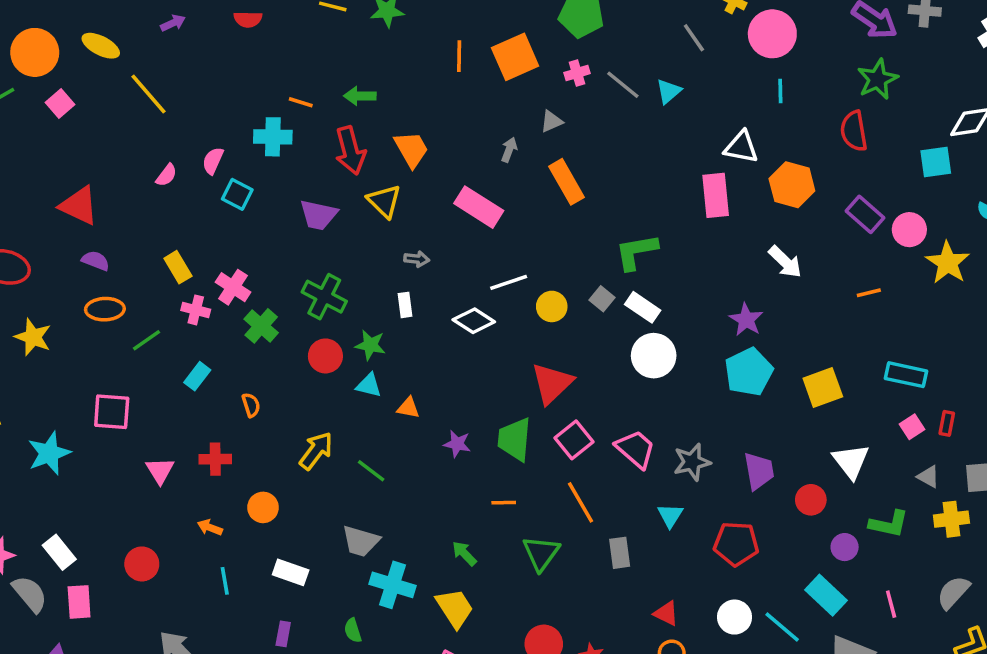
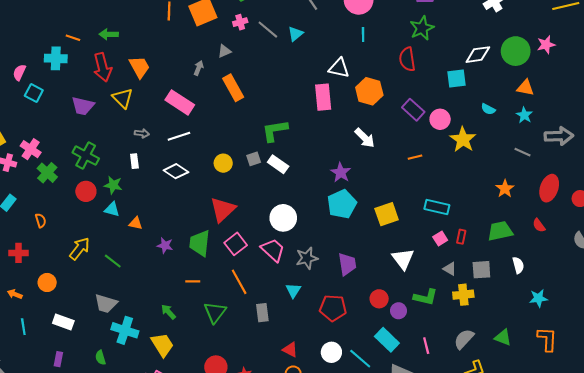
white line: (509, 282) -> (179, 136), moved
gray square: (602, 299) -> (254, 159), turned 32
white circle: (654, 356) -> (283, 218), moved
red circle: (811, 500) -> (379, 299), moved

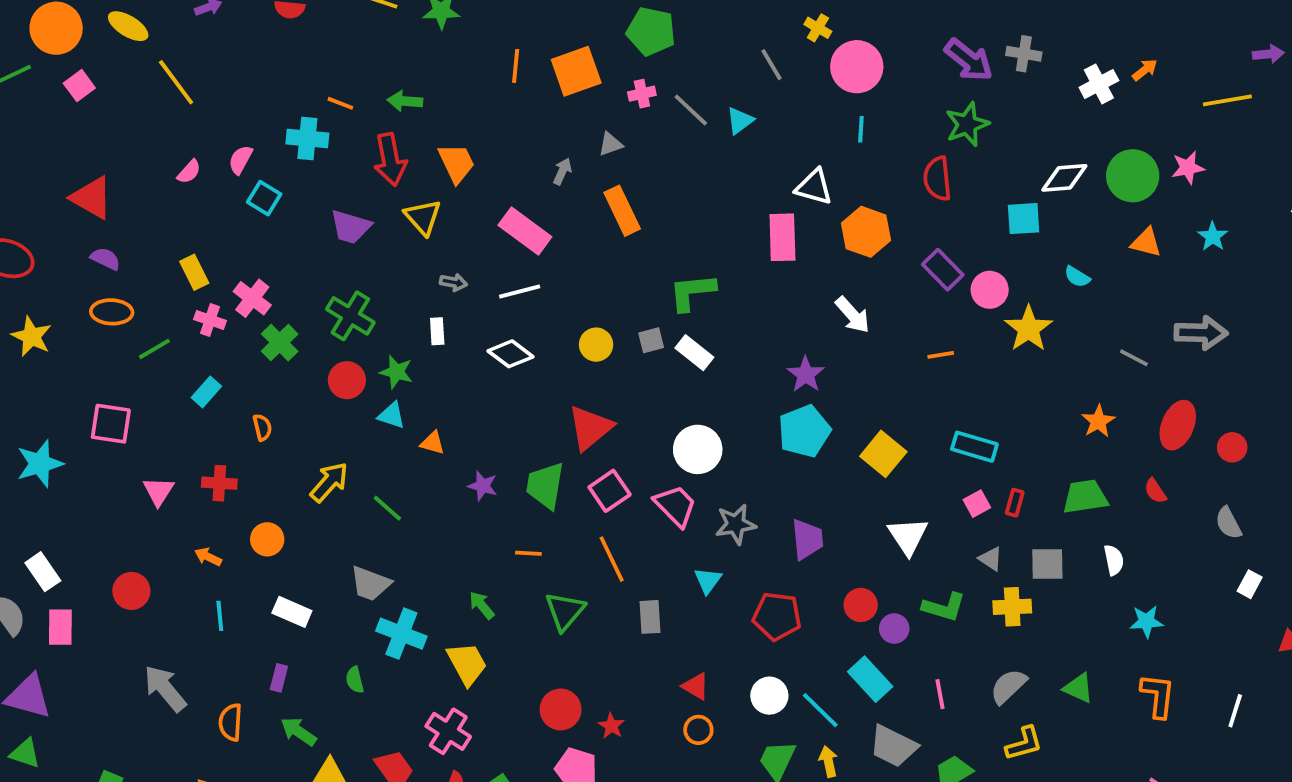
cyan star: (524, 115) -> (1213, 236), moved
yellow square: (387, 214) -> (883, 454), turned -35

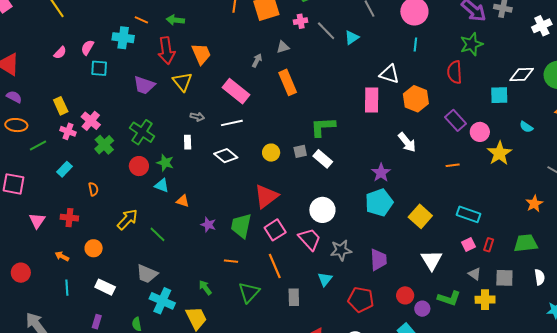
cyan square: (264, 198) -> (99, 68), turned -30

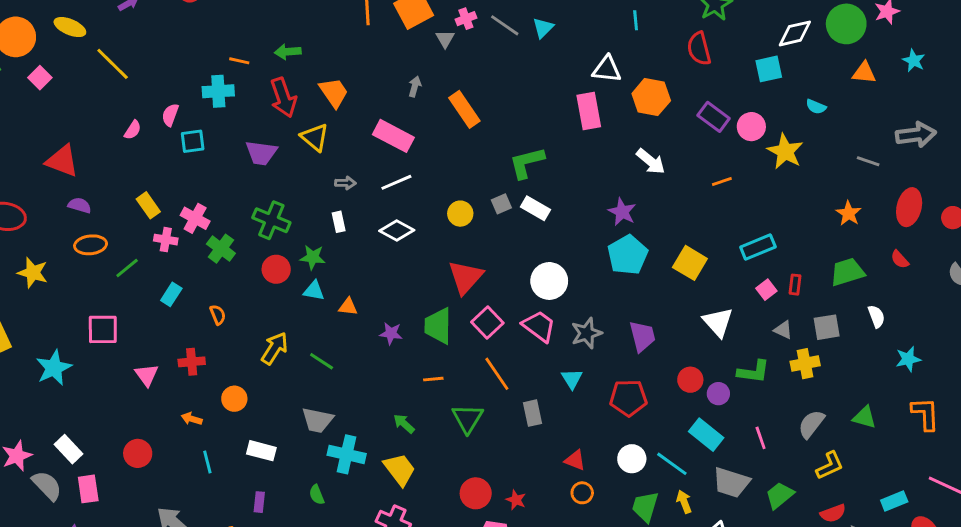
gray triangle: (283, 47) -> (445, 39), moved, turned -32
cyan rectangle: (468, 214) -> (758, 247), turned -30

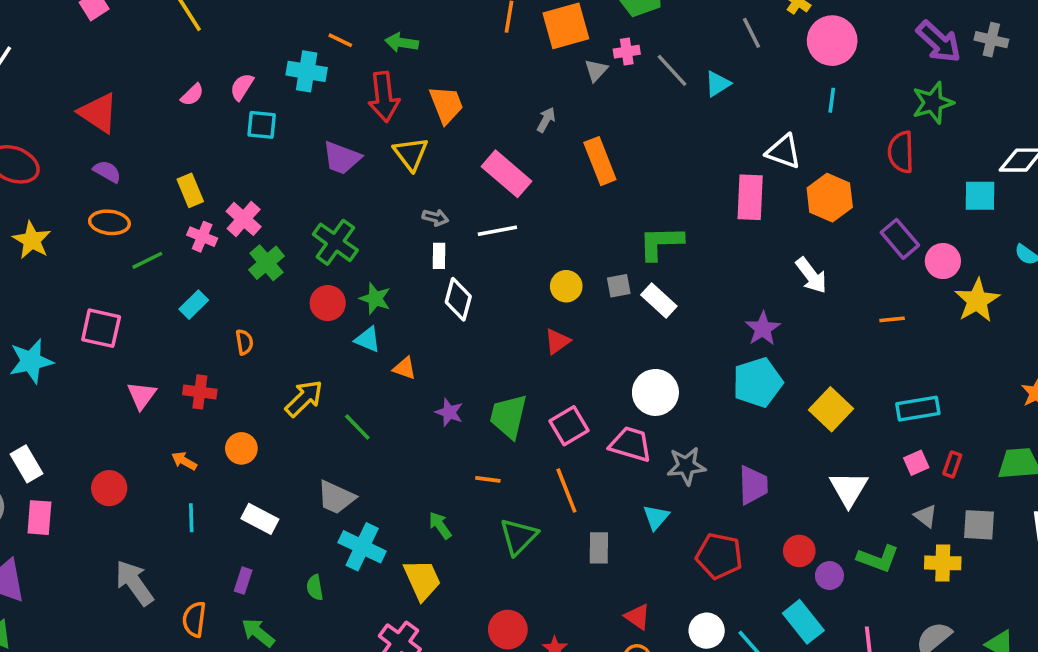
white rectangle: (339, 222) -> (439, 256), moved
white diamond: (397, 230) -> (458, 299), moved, turned 64
red triangle: (465, 277) -> (557, 341), moved, size x0.6
pink trapezoid: (539, 326) -> (631, 444), turned -33

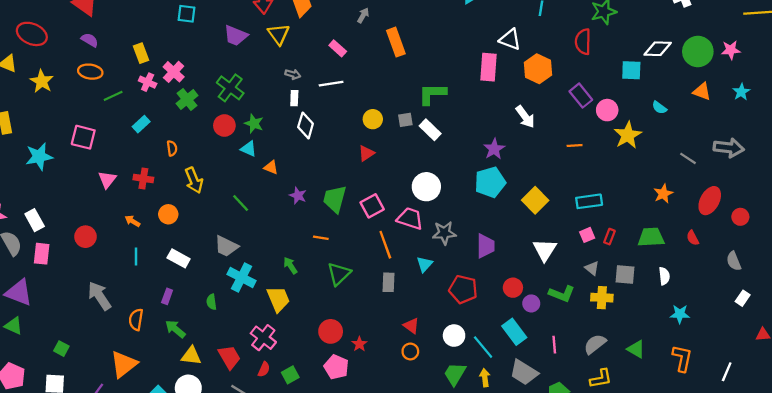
pink rectangle: (506, 174) -> (338, 48), size x0.6
yellow arrow: (304, 398) -> (194, 180), moved, turned 110
orange line: (566, 491) -> (385, 245), moved

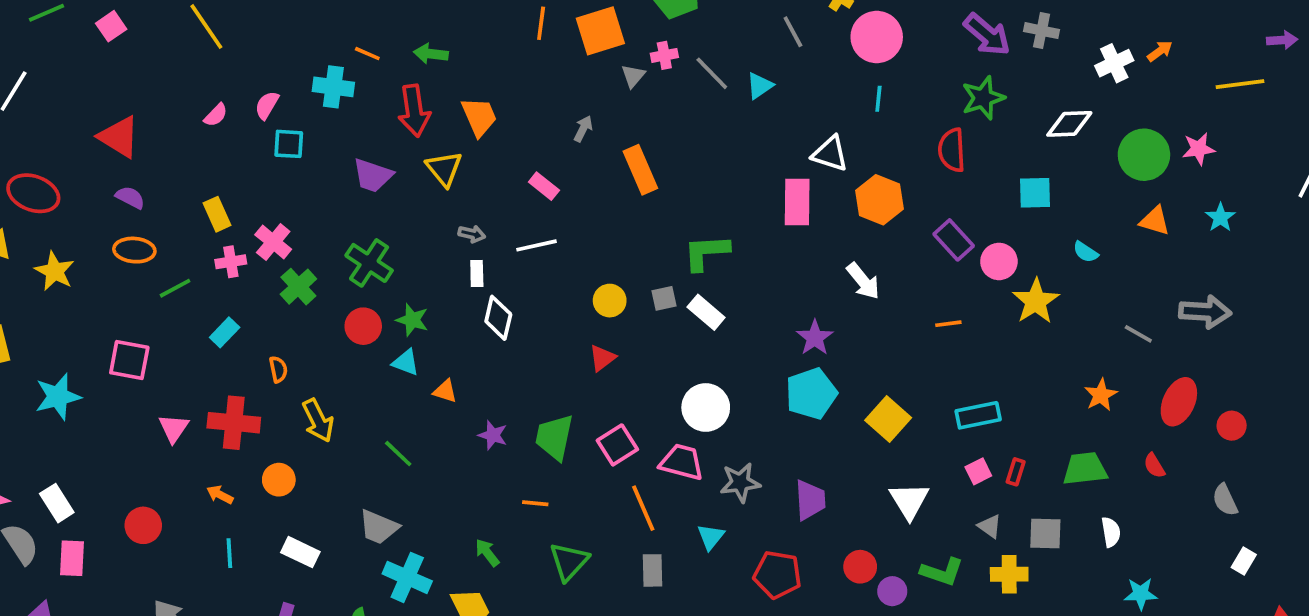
white diamond: (658, 49) -> (1069, 124), moved
pink cross: (148, 82) -> (231, 262), turned -30
red cross: (143, 179) -> (234, 423), size x1.5

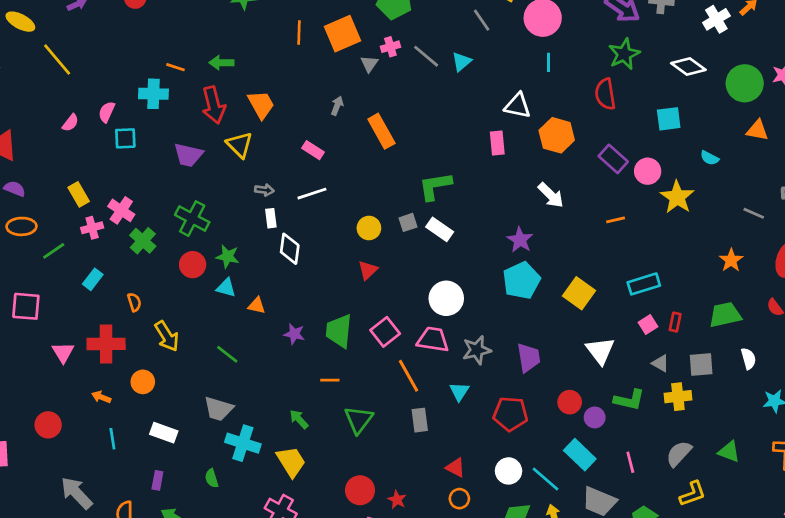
white diamond: (1069, 124) -> (688, 66), turned 44
pink rectangle: (797, 202) -> (497, 143), size x0.7

